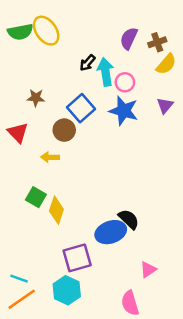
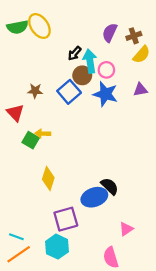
brown star: (36, 98) -> (35, 91), moved
purple triangle: (165, 106) -> (140, 90), turned 40
brown circle: (64, 130) -> (82, 75), moved
green square: (36, 197) -> (31, 140), moved

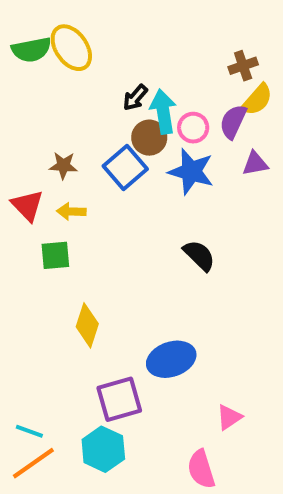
purple semicircle: (110, 33) -> (233, 122), moved
yellow arrow: (43, 134) -> (71, 211), moved
green square: (31, 140) -> (55, 255), turned -35
black semicircle: (110, 186) -> (199, 255), moved

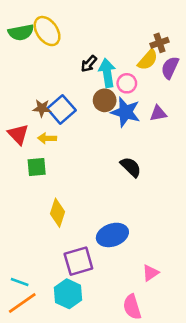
yellow semicircle: (257, 100) -> (148, 60), moved
purple semicircle: (233, 122) -> (170, 68), moved
brown circle: (149, 138) -> (105, 100), moved
purple triangle: (255, 164) -> (158, 113), moved
blue square: (125, 168) -> (61, 109), moved

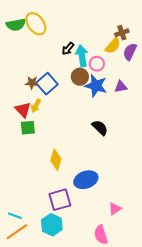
red triangle: (18, 134) -> (23, 110), moved
yellow arrow: (47, 138) -> (36, 106), turned -64
yellow diamond: (58, 213) -> (56, 160), moved

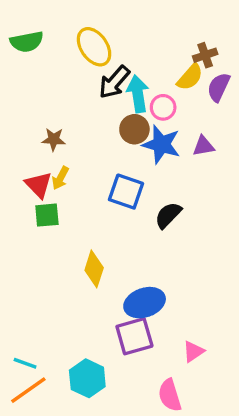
yellow ellipse: (36, 24) -> (94, 47), moved
black arrow: (68, 49) -> (114, 82), size x1.5
blue square: (47, 84) -> (126, 192), moved, turned -30
black semicircle: (100, 128) -> (168, 215), turned -90
purple square: (60, 200) -> (134, 336), moved

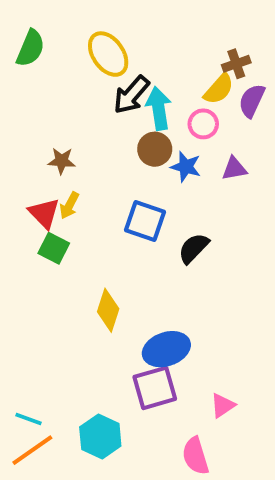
green semicircle: (27, 42) -> (30, 48), turned -56
pink circle: (163, 107) -> (203, 124), moved
blue star: (161, 144) -> (186, 167), size x0.7
green square: (47, 215) -> (54, 248), turned 32

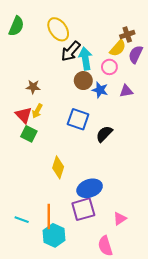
cyan line: (29, 419) -> (22, 220), moved
orange line: (32, 450) -> (49, 217), moved, turned -55

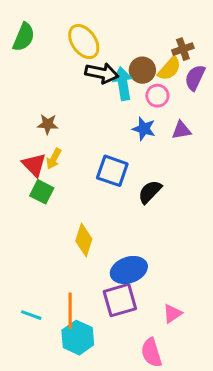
black arrow: (71, 51) -> (102, 73), turned -120
brown circle: (83, 81) -> (142, 70), moved

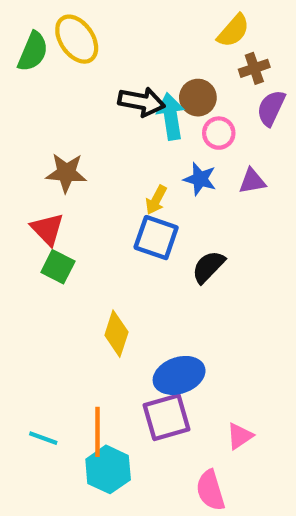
yellow ellipse: (84, 42) -> (77, 39), moved
yellow semicircle: (169, 69) -> (233, 31), moved
brown star: (48, 124) -> (66, 173), size x1.4
yellow arrow: (54, 159) -> (156, 200), moved

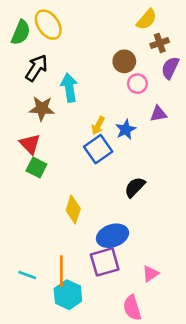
black arrow: (141, 102) -> (36, 68), moved, turned -68
cyan arrow: (171, 116) -> (69, 88), moved
blue star: (200, 179) -> (126, 130), moved, turned 30
blue square: (156, 238) -> (98, 149), turned 36
black semicircle: (208, 267) -> (135, 187), moved

